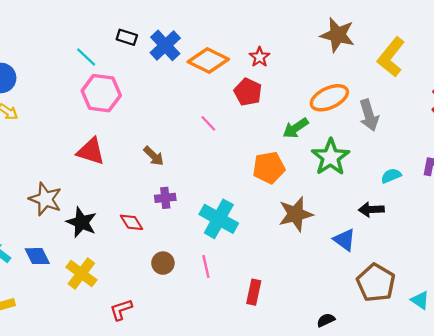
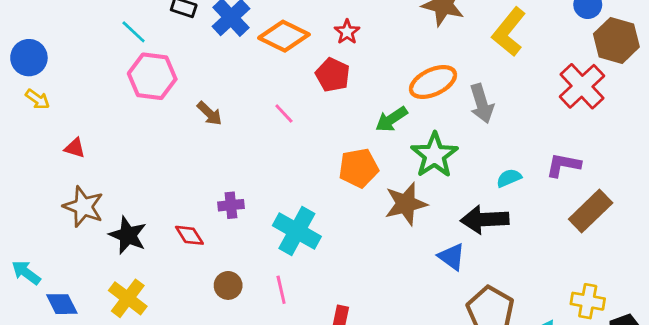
red triangle: (91, 151) -> (75, 148), moved, size x0.6
brown arrow: (154, 156) -> (209, 114), moved
black arrow: (371, 210) -> (485, 220), size x1.5
brown star: (296, 214) -> (406, 204), moved
blue diamond: (37, 256) -> (62, 304), moved

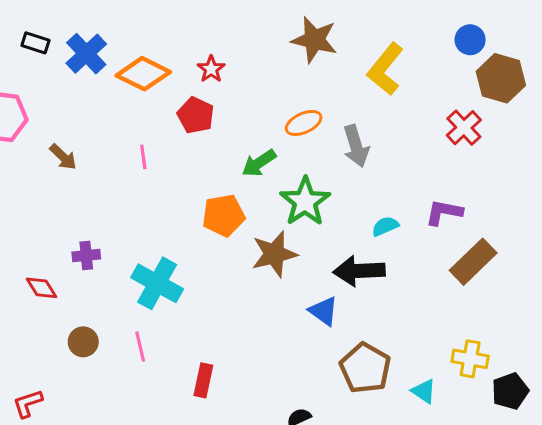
orange ellipse: (433, 82) -> (304, 123), size x0.7
red cross: (582, 86) -> (464, 128), size x0.7
pink line: (284, 114) -> (143, 157), turned 35

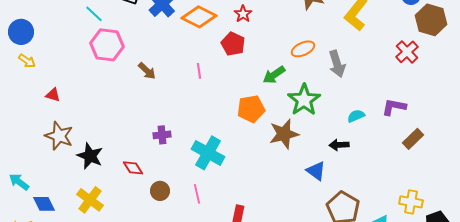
brown rectangle: (473, 262) -> (413, 139), size x0.7
black arrow: (359, 271) -> (339, 145), size x0.6
red diamond: (42, 288) -> (133, 168), moved

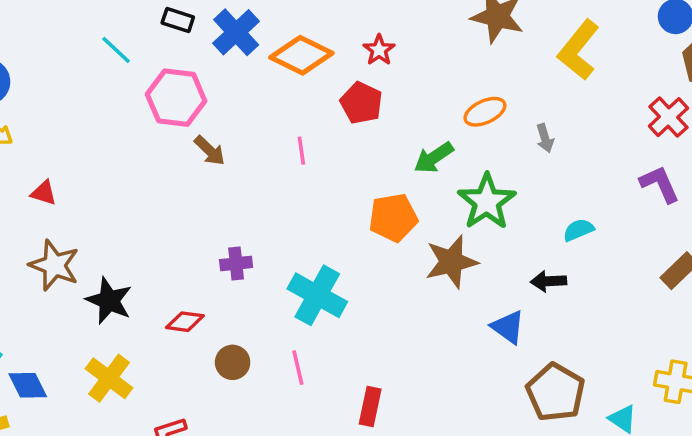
pink hexagon: (107, 45) -> (176, 98), moved
gray arrow: (337, 64) -> (545, 138), size x0.6
purple L-shape: (394, 107) -> (660, 184), moved, turned 55
red diamond: (133, 168) -> (185, 322), turned -50

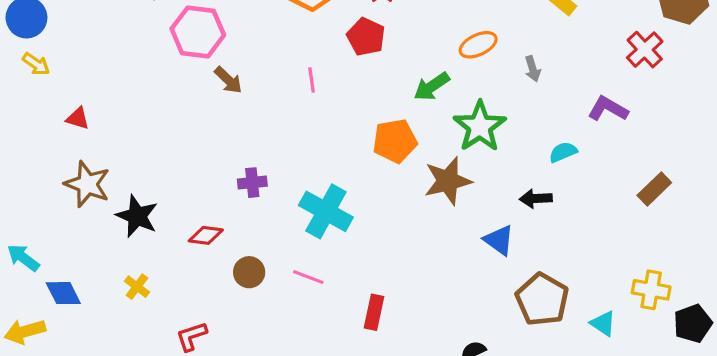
purple L-shape: (660, 184) -> (608, 109), moved, turned -36
pink line: (298, 368) -> (308, 277), turned -56
yellow cross: (109, 378) -> (137, 287), size x0.6

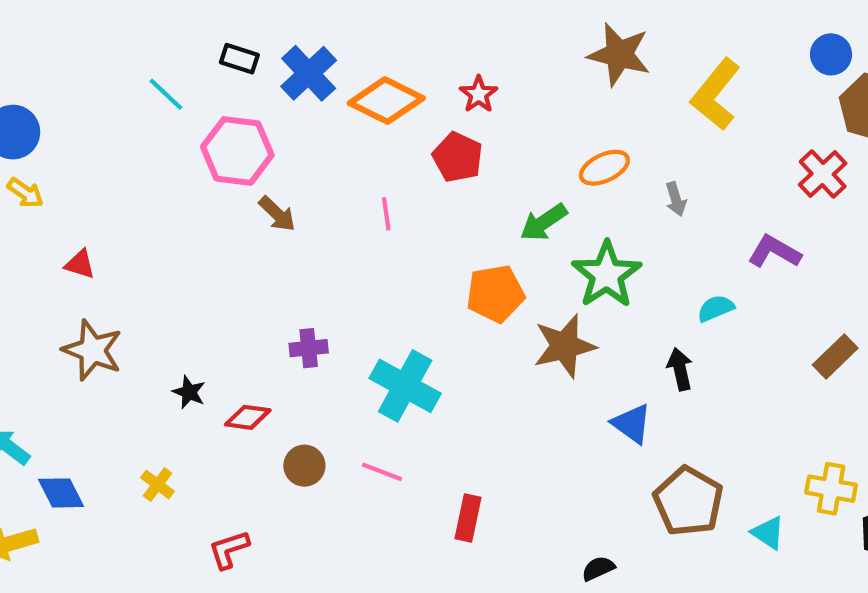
black arrow: (536, 199) -> (680, 369), turned 80
black star: (137, 216) -> (189, 392), moved, size x0.6

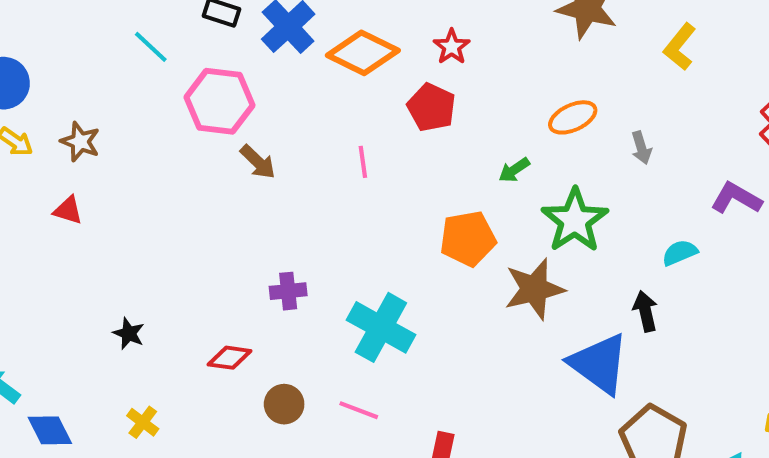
yellow L-shape: (716, 94) -> (680, 47), size x0.7
green arrow: (544, 222) -> (514, 170), size x0.7
brown star: (93, 350) -> (80, 142), moved, size x0.7
black star: (189, 392) -> (129, 333), moved
blue triangle: (632, 424) -> (599, 364), size x1.6

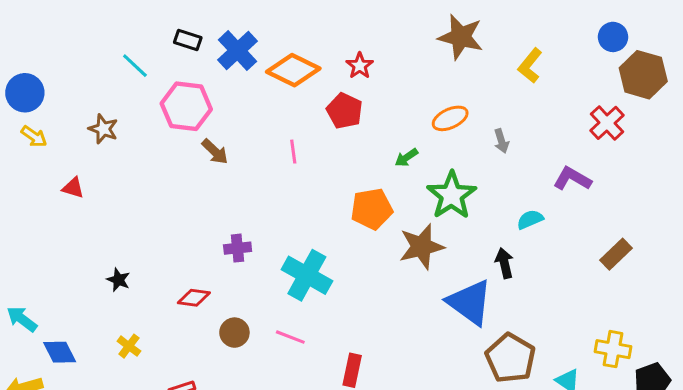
brown star: (80, 142) -> (103, 129), moved

